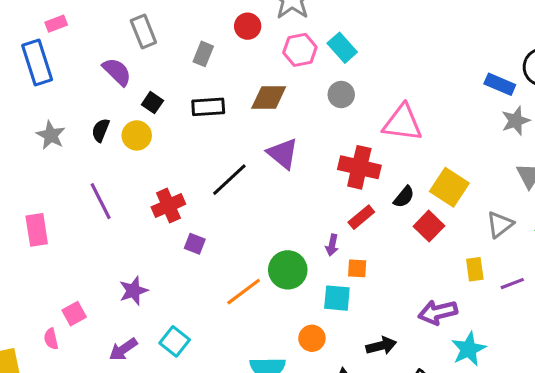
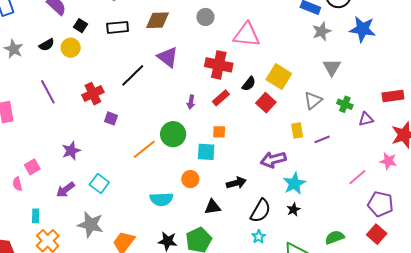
black semicircle: (101, 130) -> (47, 45), turned -140
purple arrow: (332, 245) -> (191, 102), moved

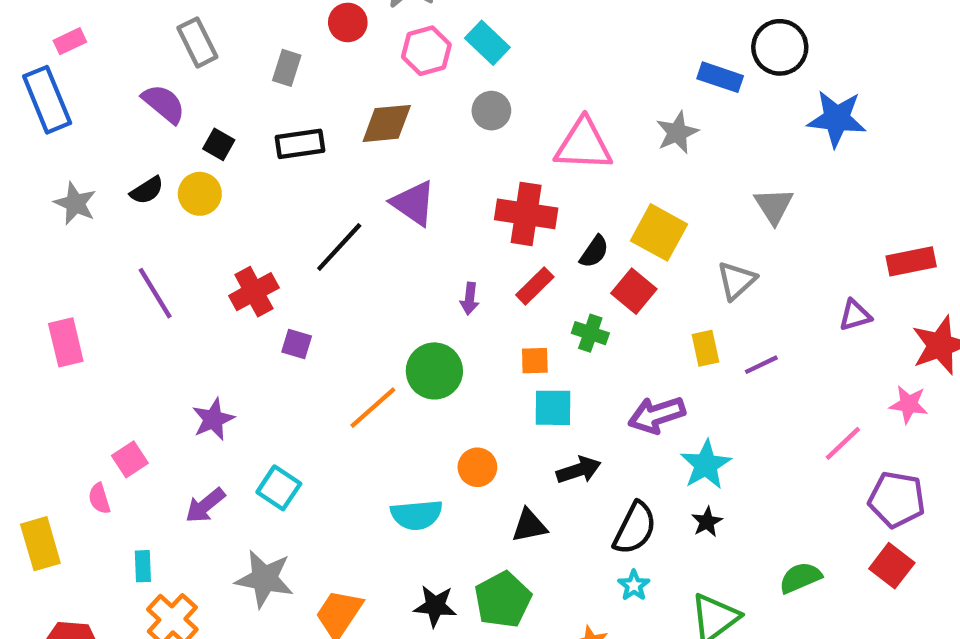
gray star: (322, 31) -> (677, 132), moved
green cross: (345, 104) -> (590, 333), moved
cyan square: (206, 152) -> (553, 408), moved

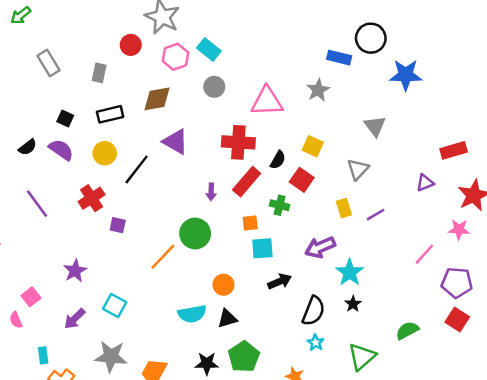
purple semicircle: (164, 104) -> (61, 150), moved
yellow circle: (200, 194) -> (105, 153), moved
yellow square: (659, 232) -> (313, 146), size x0.7
red rectangle: (535, 286) -> (247, 182), size x1.4
black triangle: (529, 526) -> (227, 319), moved

